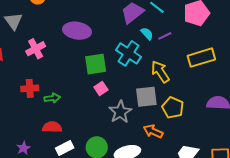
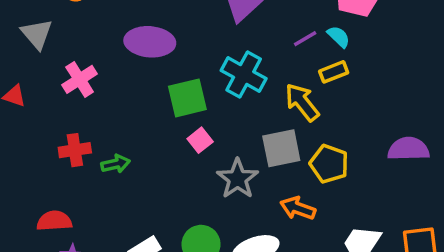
cyan semicircle: (147, 34) -> (339, 37), moved
yellow rectangle: (201, 58) -> (334, 72), moved, size x0.6
red semicircle: (52, 127) -> (54, 221), moved

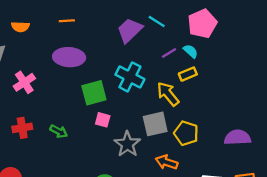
pink square: (200, 140) -> (103, 120), turned -35
purple semicircle: (408, 149) -> (237, 137), moved
green arrow: (116, 164) -> (59, 131), moved, turned 42

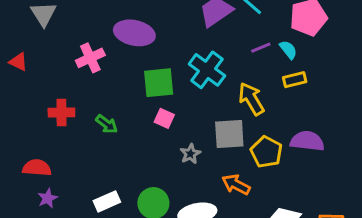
yellow rectangle: (188, 74) -> (295, 80), moved
pink cross: (24, 82) -> (90, 58), moved
purple semicircle: (237, 137) -> (307, 141), moved
gray star: (127, 144) -> (190, 154), size x0.6

